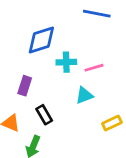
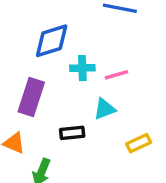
purple rectangle: (25, 86) -> (31, 97), size x1.5
black rectangle: (44, 115) -> (72, 133), moved, turned -66

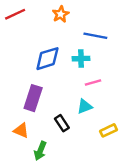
cyan cross: (82, 68) -> (81, 59), moved
black rectangle: (72, 133) -> (62, 123), turned 63

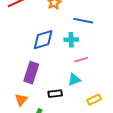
black rectangle: (62, 123) -> (55, 94), turned -64
orange triangle: (21, 130) -> (21, 100), turned 48

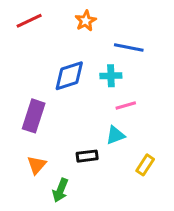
purple rectangle: (31, 73) -> (34, 116), moved
yellow rectangle: (94, 100) -> (145, 165), turned -32

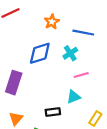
orange star: (86, 21) -> (52, 22), moved
cyan cross: (111, 76) -> (70, 53), turned -32

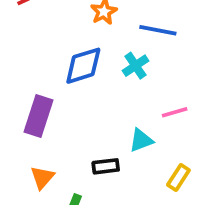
pink line: (81, 75) -> (175, 112), moved

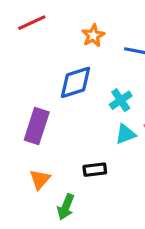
cyan cross: (136, 66) -> (121, 100), moved
cyan triangle: (141, 140) -> (126, 134), moved

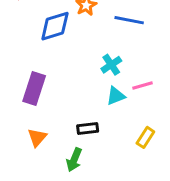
blue diamond: (75, 82) -> (55, 26), moved
green arrow: (66, 207) -> (74, 160), moved

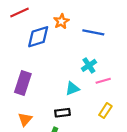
cyan cross: (111, 65) -> (89, 65), moved
cyan triangle: (116, 96) -> (72, 89), moved
yellow rectangle: (145, 137) -> (105, 111), moved

